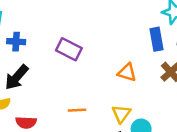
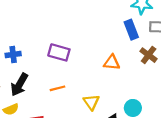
orange line: (77, 110) -> (57, 88), moved
yellow triangle: (121, 114) -> (91, 102), moved

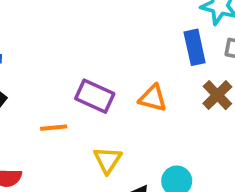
purple rectangle: (59, 52) -> (95, 96), moved

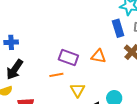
orange line: (54, 128) -> (56, 75), moved

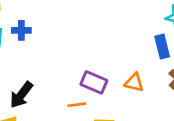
blue cross: (11, 42) -> (21, 30), moved

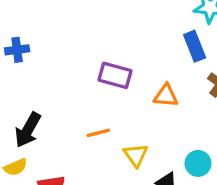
purple rectangle: (94, 82) -> (115, 75), moved

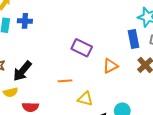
orange triangle: (166, 96) -> (110, 66), turned -42
yellow triangle: (136, 155) -> (85, 99), turned -49

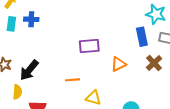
purple rectangle: (82, 48) -> (89, 46), turned -30
yellow semicircle: (11, 92) -> (17, 92), turned -72

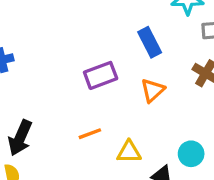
blue rectangle: (142, 37) -> (150, 42), moved

